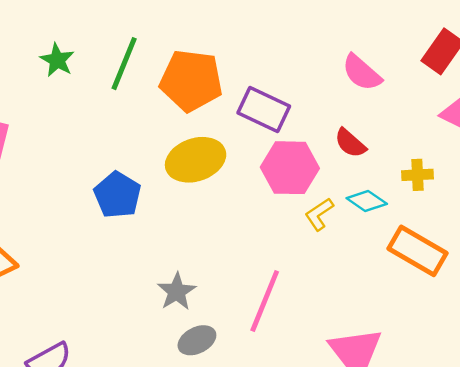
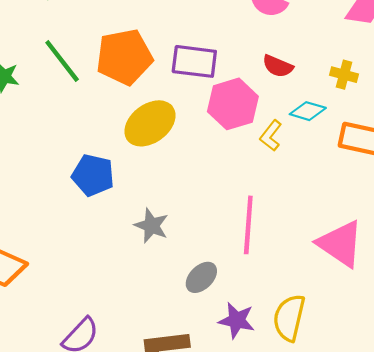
green line: (124, 64) -> (62, 61), turned -42
yellow cross: (418, 175) -> (344, 75), turned 36
gray star: (177, 292) -> (151, 226), moved

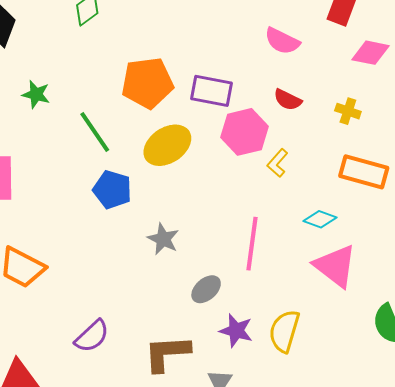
green line: (62, 61) -> (95, 132), moved
cyan diamond: (308, 111) -> (320, 219), moved

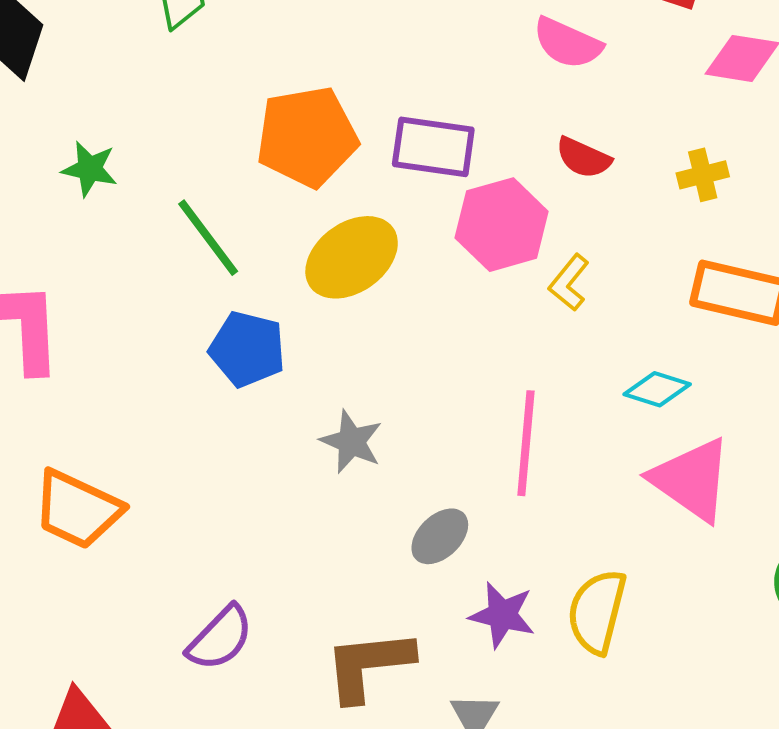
yellow cross: (348, 111) -> (703, 175), turned -30

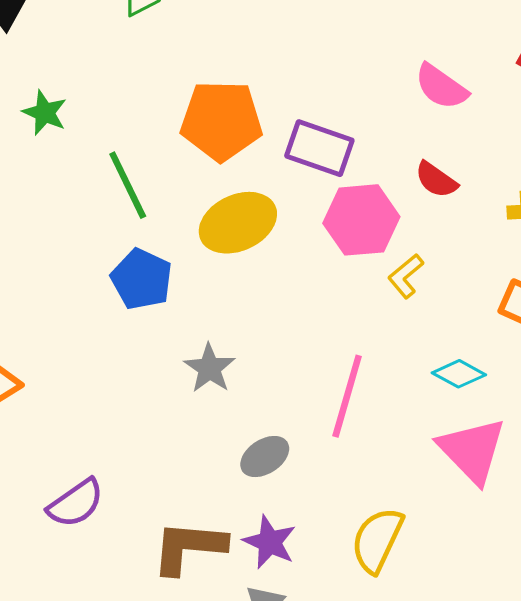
purple star: (502, 615) -> (270, 542), moved

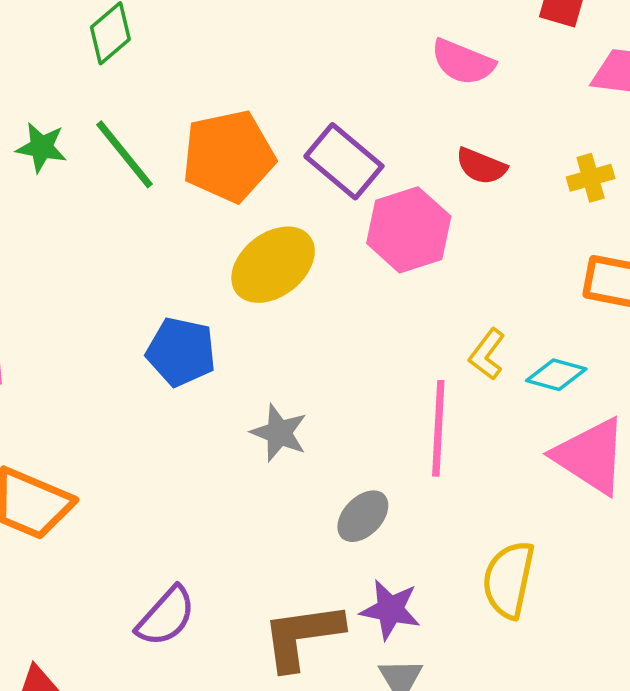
green star: (45, 113) -> (41, 147), moved
purple rectangle: (319, 148) -> (344, 161), turned 34
green line: (128, 185) -> (124, 154), moved
yellow L-shape: (406, 276) -> (487, 354), moved

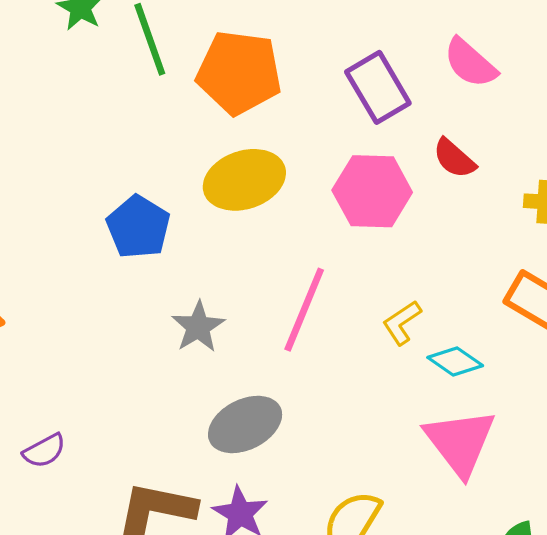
purple rectangle: (344, 161) -> (378, 87), moved
pink line: (438, 428) -> (304, 310), moved
gray ellipse: (363, 516) -> (245, 424), size x1.4
purple semicircle: (166, 616) -> (44, 451), size x0.7

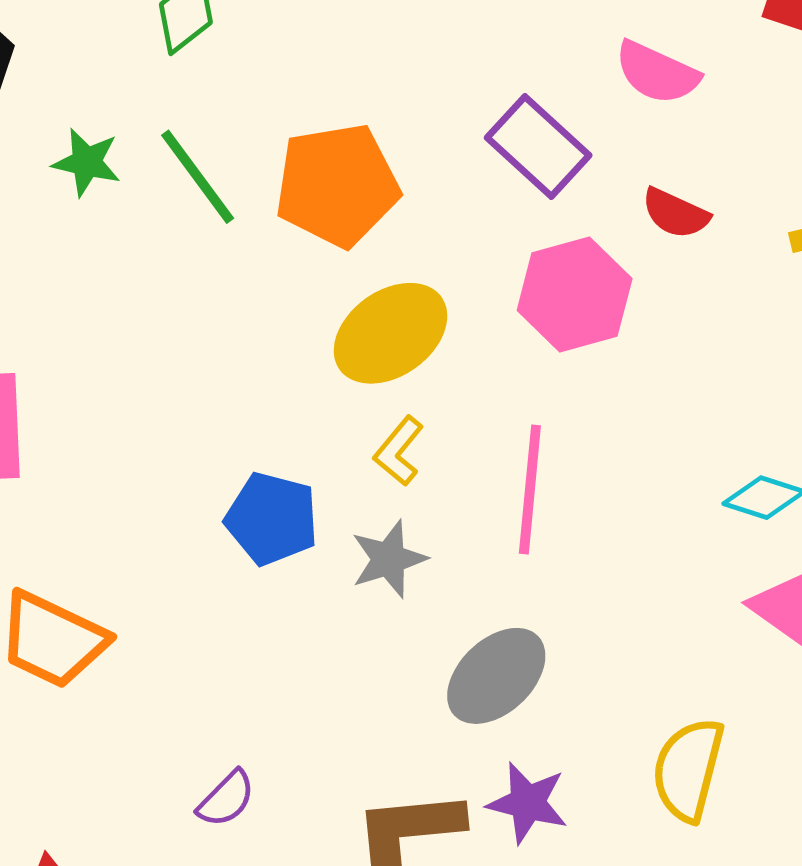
blue pentagon: (138, 227) -> (272, 519), moved
yellow L-shape: (402, 323) -> (399, 451), moved
gray star: (198, 327) -> (389, 559), turned 30

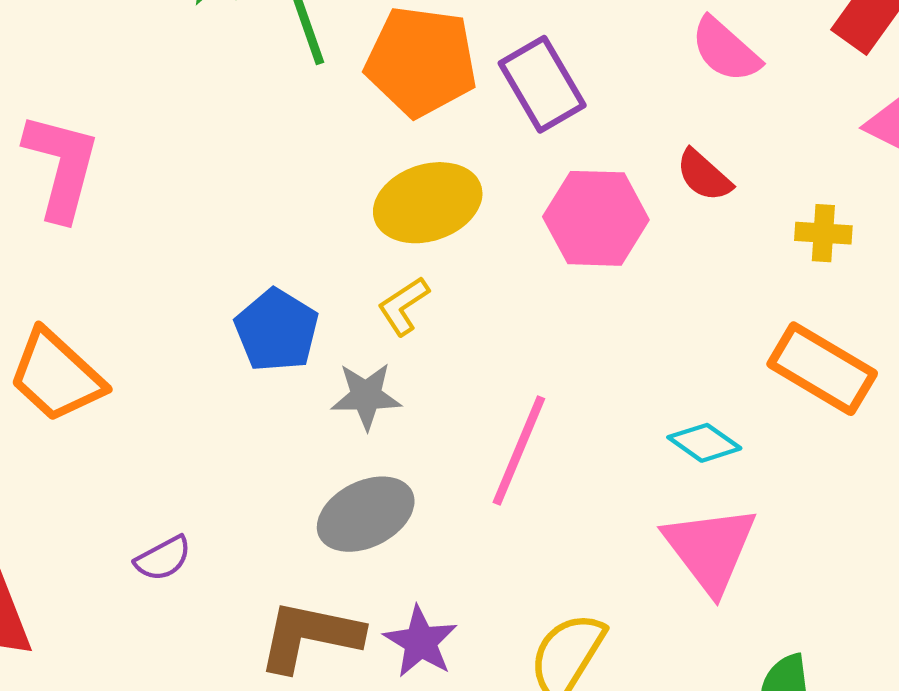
purple rectangle: (538, 146) -> (542, 84), moved
pink line: (530, 490) -> (519, 451), moved
gray ellipse: (496, 676) -> (366, 514), moved

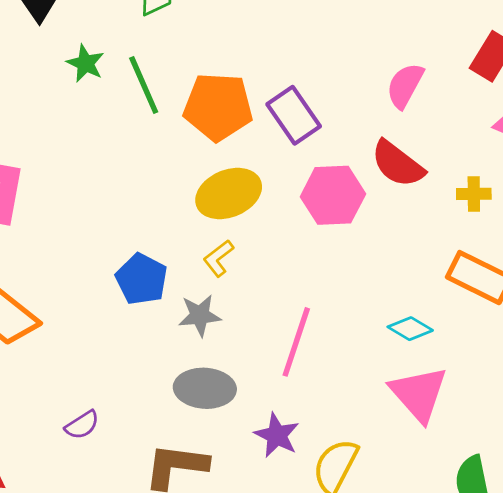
pink semicircle: (725, 50) -> (405, 86), turned 81
red semicircle: (704, 175) -> (398, 164), size x1.5
gray ellipse: (366, 514) -> (205, 388), turned 34
purple star: (421, 642) -> (277, 435), moved

